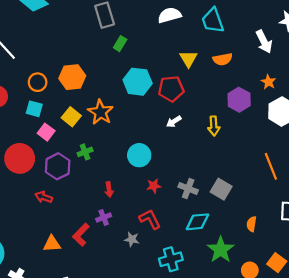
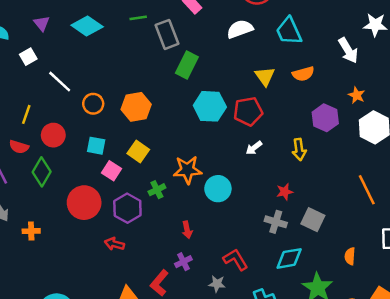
green rectangle: (120, 44) -> (187, 65), size x1.5
orange circle: (38, 82) -> (93, 104), moved
orange star: (100, 112) -> (187, 170), moved, turned -30
red star: (154, 186) -> (285, 192), moved

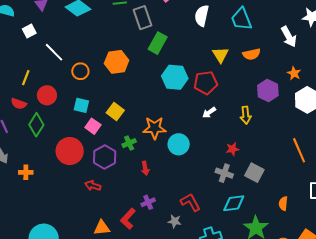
white semicircle: (240, 29) -> (202, 16), turned -60
orange hexagon: (136, 107) -> (117, 62), moved
red arrow: (187, 230) -> (145, 168), moved

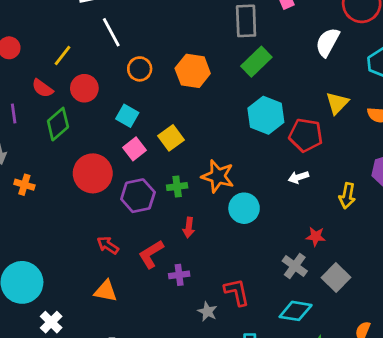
red arrow: (93, 186) -> (108, 245), moved
red L-shape: (128, 219) -> (151, 254), moved

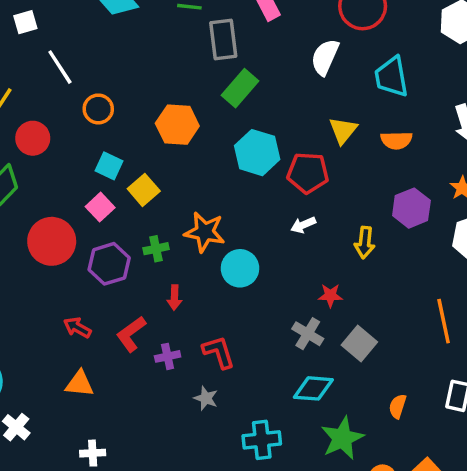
orange hexagon: (193, 71) -> (177, 125), moved
cyan square: (127, 116) -> (109, 166), moved
red L-shape: (237, 292) -> (219, 352), moved

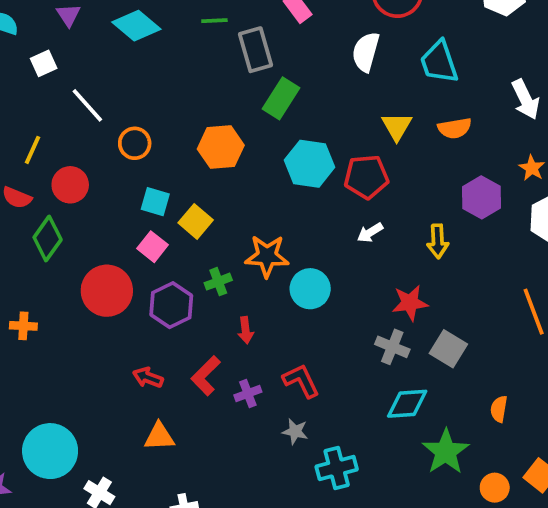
red star: (330, 295) -> (410, 303), size x1.4
cyan cross: (262, 440) -> (337, 468), moved

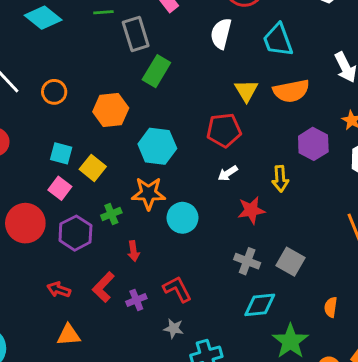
orange semicircle: (455, 128) -> (291, 91), size x1.4
orange circle: (135, 143) -> (54, 92), moved
cyan hexagon: (310, 164) -> (157, 146), moved
red star: (410, 303) -> (251, 210), moved

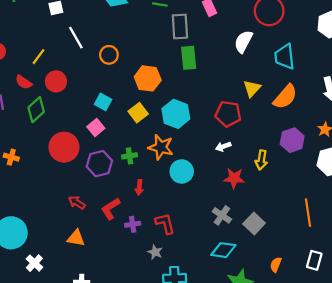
green rectangle: (156, 71) -> (189, 58), turned -50
orange semicircle: (291, 91) -> (285, 97), turned -52
yellow square: (93, 168) -> (138, 113), moved

